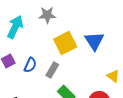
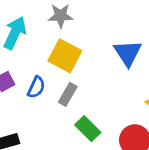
yellow square: (65, 43) -> (65, 56), moved, turned -35

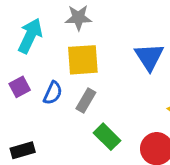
yellow square: (65, 56) -> (83, 60), turned -32

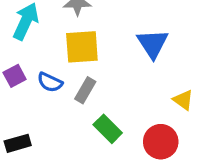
blue semicircle: (53, 93) -> (50, 82), turned 90

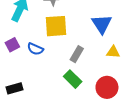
gray rectangle: (85, 90) -> (77, 54), moved
yellow triangle: (183, 100) -> (113, 52), moved, turned -32

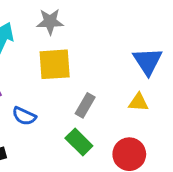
blue triangle: (102, 24) -> (148, 61), moved
blue semicircle: (35, 49) -> (24, 116), moved

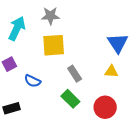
gray rectangle: (85, 105) -> (75, 74), turned -63

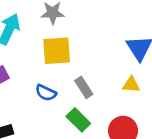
blue semicircle: (33, 81) -> (46, 93), moved

